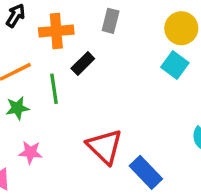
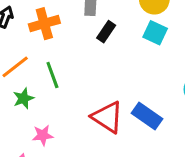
black rectangle: (83, 63) -> (106, 32), moved
blue rectangle: (146, 172) -> (147, 116), moved

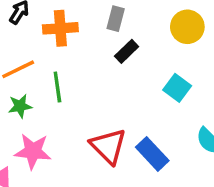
cyan square: (155, 33) -> (177, 88), moved
pink star: (43, 135) -> (33, 151), size x1.5

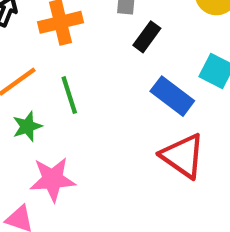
red triangle: (108, 146) -> (183, 156), moved
blue rectangle: (152, 154) -> (172, 96), moved

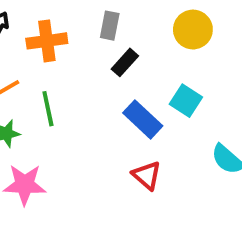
red triangle: (183, 156) -> (147, 175), size x0.7

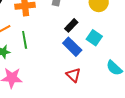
black rectangle: (125, 62) -> (71, 25), moved

